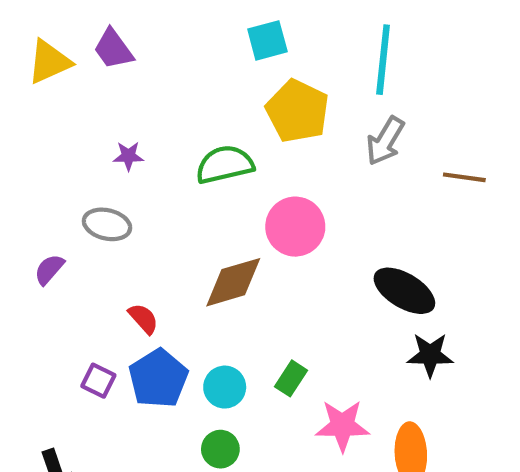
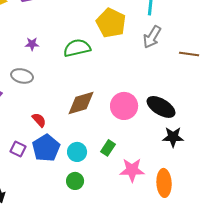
pink circle: (295, 227) -> (124, 106), moved

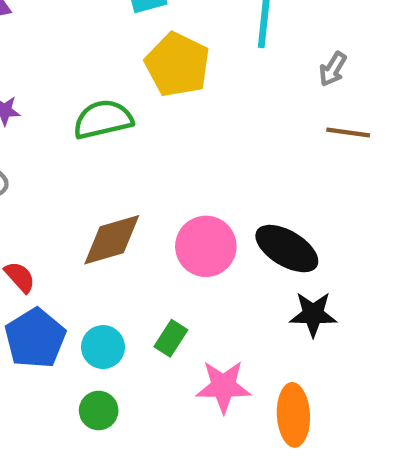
gray arrow: (152, 37) -> (333, 69), moved, size x0.7

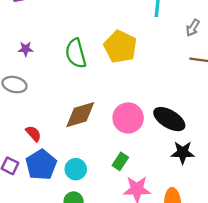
yellow pentagon: (177, 65) -> (120, 47), moved
green semicircle: (103, 119) -> (76, 53), turned -92
green rectangle: (171, 338) -> (120, 161), moved

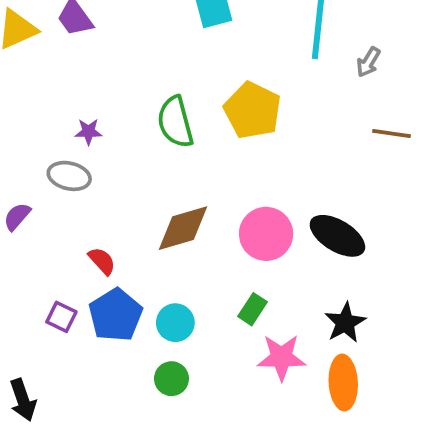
gray arrow: (193, 28) -> (368, 62), moved
purple star: (26, 49) -> (88, 132), moved
black star: (183, 152) -> (345, 323), moved, turned -30

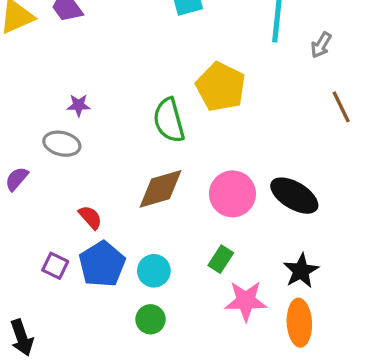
green semicircle: (175, 122) -> (169, 120), moved
brown line: (391, 134) -> (341, 107), turned 56

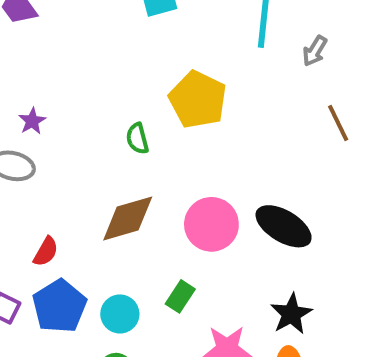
purple star: (79, 105) -> (32, 121), turned -30
green semicircle: (169, 120) -> (137, 139), size x0.6
red semicircle: (90, 217) -> (46, 252), turned 72
green rectangle: (221, 259) -> (180, 296), moved

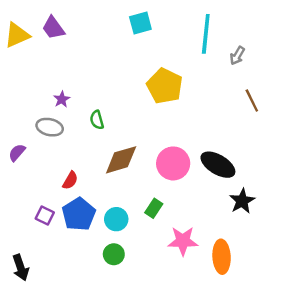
green semicircle: (137, 139) -> (97, 120), moved
black star: (291, 314) -> (242, 201), moved

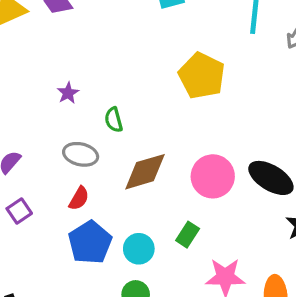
gray ellipse: (50, 127) -> (81, 154), moved
purple square: (45, 216) -> (19, 211), moved, turned 30

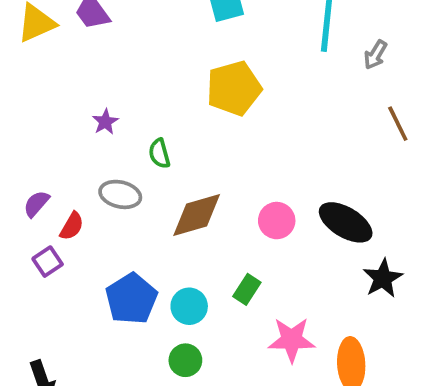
yellow pentagon: (202, 76) -> (234, 88), moved, turned 30
pink circle: (213, 176) -> (277, 221), size x0.7
red semicircle: (79, 198) -> (72, 226), moved

